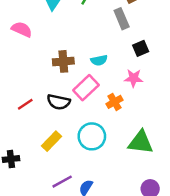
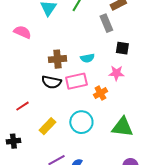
black square: (141, 48) -> (122, 48), turned 32
pink rectangle: (86, 88) -> (76, 81), turned 30
black semicircle: (59, 102) -> (51, 82), moved
red line: (25, 104) -> (22, 106), moved

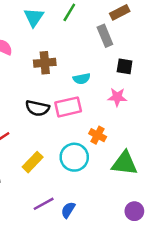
brown cross: (57, 59) -> (45, 63), moved
orange cross: (100, 93) -> (98, 135), moved, turned -32

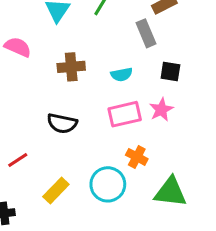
cyan semicircle: (82, 79) -> (122, 75), moved
pink star: (117, 97) -> (161, 110), turned -30
pink rectangle: (68, 107) -> (125, 114), moved

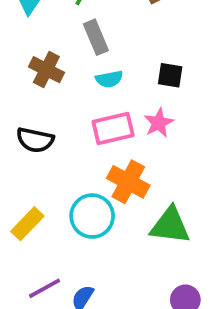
gray rectangle: (146, 33) -> (96, 37), moved
brown cross: (71, 67) -> (46, 70), turned 32
orange cross: (137, 157) -> (128, 182), size x1.5

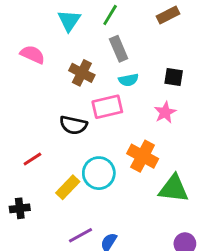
pink rectangle: (113, 129) -> (107, 107), moved
cyan circle: (92, 216) -> (99, 173), moved

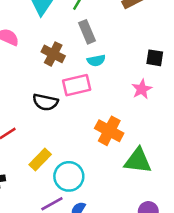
black square: (174, 77) -> (155, 58), moved
pink star: (165, 112) -> (142, 89), moved
cyan circle: (99, 173) -> (69, 176), moved

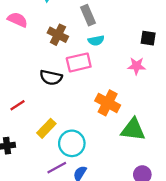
pink star: (142, 89) -> (137, 66), turned 30

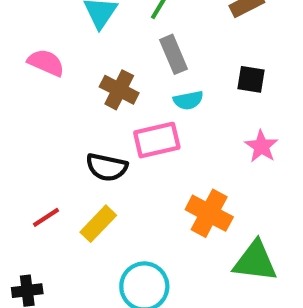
black square: (148, 38) -> (251, 79), moved
pink star: (137, 66) -> (261, 146), turned 30
yellow rectangle: (46, 128) -> (98, 224), moved

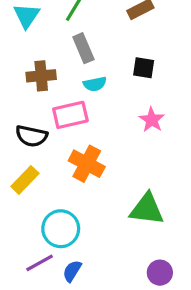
brown cross: (119, 90) -> (41, 76), turned -32
orange cross: (209, 213) -> (87, 164), moved

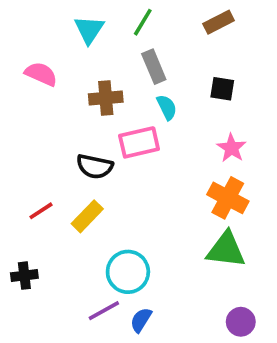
cyan semicircle: (95, 84) -> (167, 107), turned -105
orange cross: (87, 164) -> (228, 198), moved

